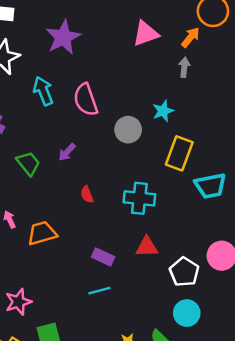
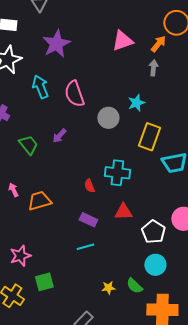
red semicircle: (87, 195) -> (89, 186), moved

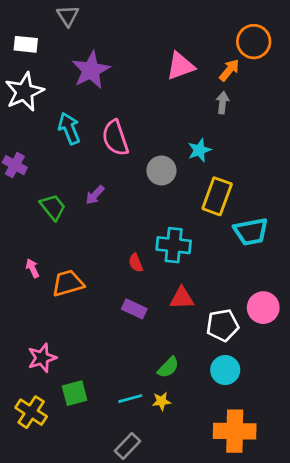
white pentagon: (153, 232) -> (223, 325), turned 30
cyan line: (85, 247) -> (130, 399), moved
green semicircle: (134, 286) -> (168, 367), moved, turned -90

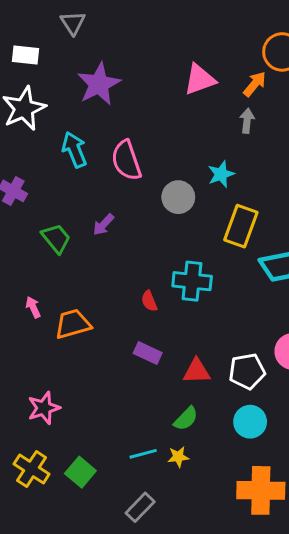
red triangle: (182, 298) -> (197, 371), moved
green square: (75, 393) -> (80, 472), moved, turned -35

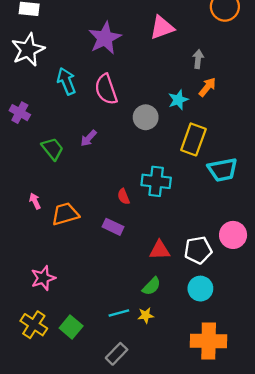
purple star: (99, 84) -> (105, 38), moved
orange arrow: (255, 84) -> (207, 87), moved
purple rectangle: (148, 353) -> (113, 227), moved

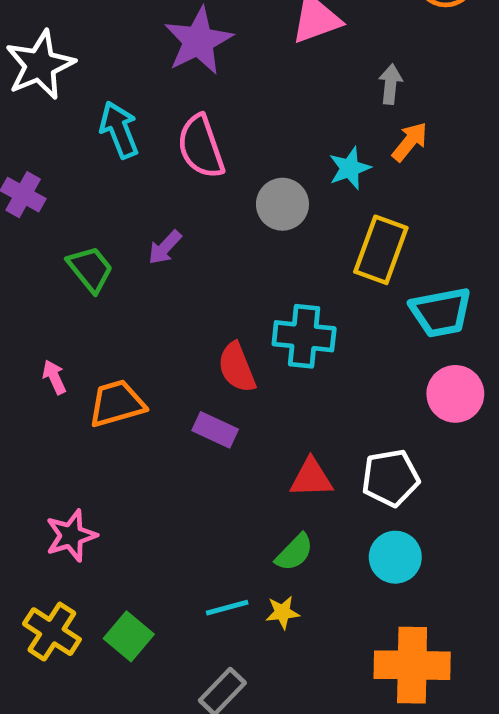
red semicircle: (124, 197) -> (237, 367), size x1.5
pink circle: (233, 235) -> (455, 394), moved

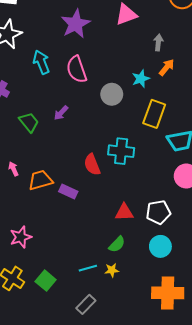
purple rectangle: (215, 430) -> (68, 192), moved

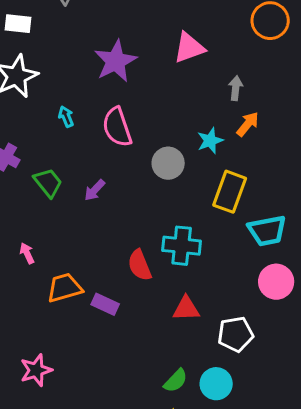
cyan arrow: (41, 62) -> (66, 117), size x0.6
green trapezoid: (29, 122) -> (48, 183), moved
pink arrow: (13, 169) -> (27, 253), moved
red triangle: (124, 212) -> (186, 309), moved
cyan circle: (160, 246) -> (216, 384), moved

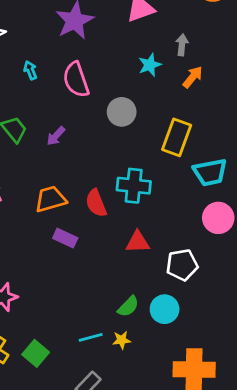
cyan star: (210, 141) -> (150, 65), moved
orange trapezoid: (65, 288) -> (50, 199), moved

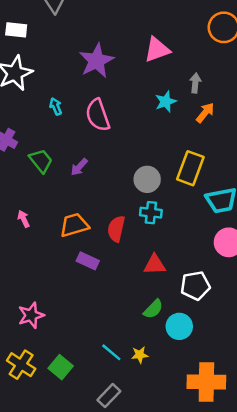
gray circle: (122, 112) -> (147, 179), moved
cyan cross: (134, 186) -> (151, 213), size x0.7
red semicircle: (96, 203) -> (116, 229), turned 35
green semicircle: (128, 306) -> (153, 309), moved
cyan line: (91, 337) -> (111, 352), turned 55

